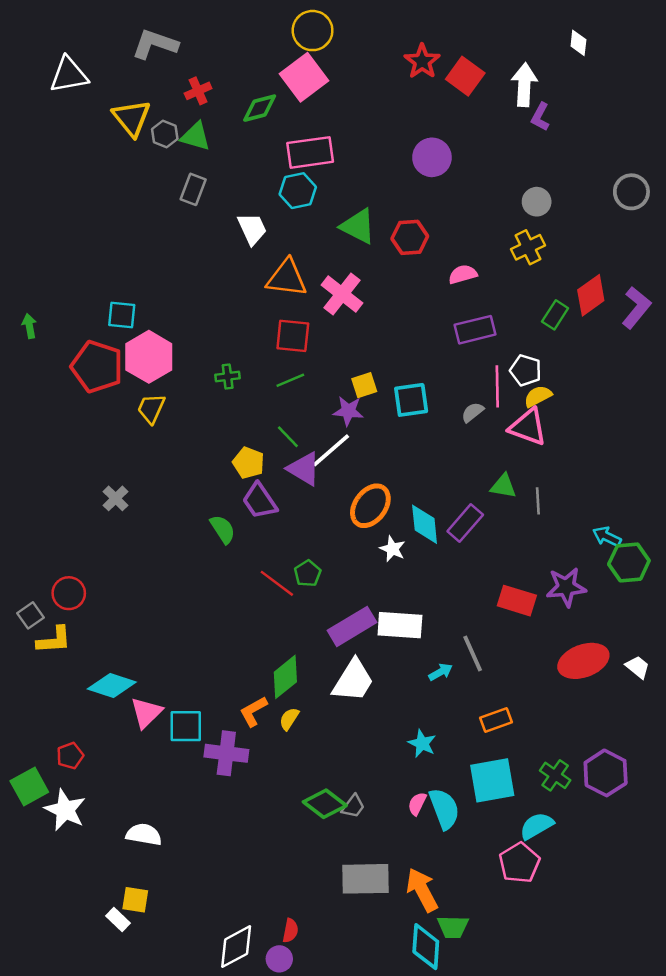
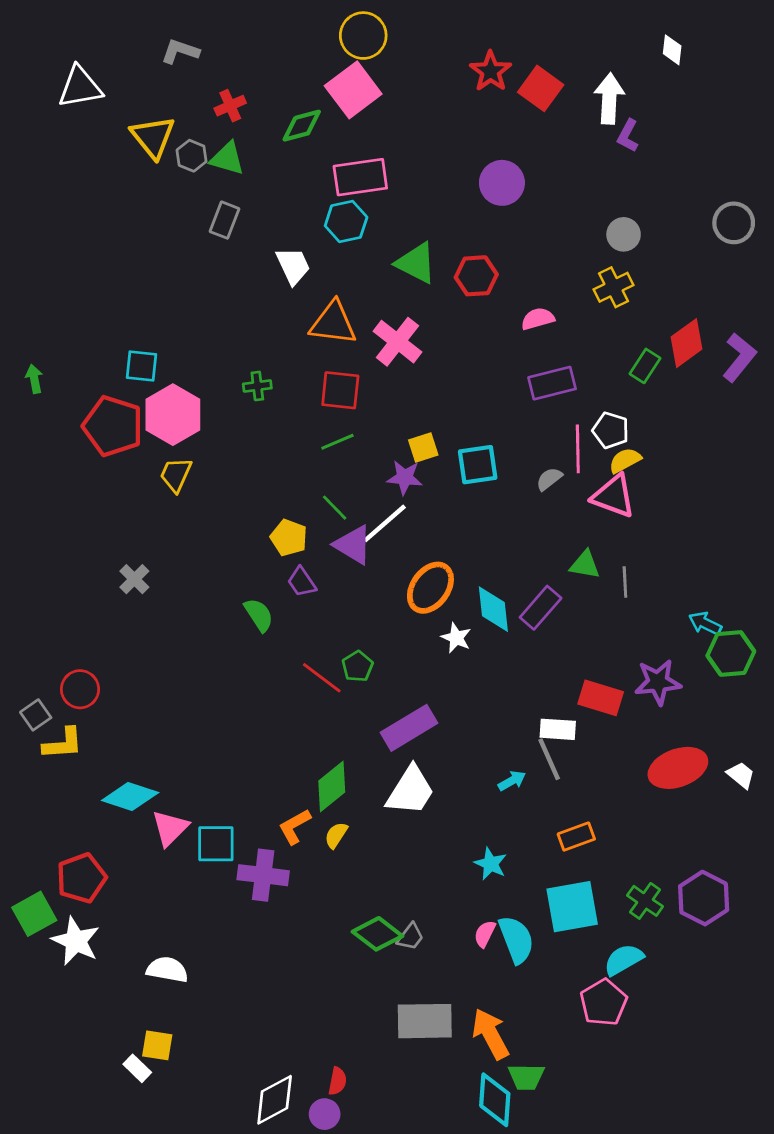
gray L-shape: (155, 44) -> (180, 51), size x0.7
green cross: (228, 377) -> (257, 386), moved
purple trapezoid: (260, 501) -> (302, 582), size x0.7
white rectangle: (400, 625) -> (558, 729), moved, size x0.7
red pentagon: (70, 756) -> (81, 878), size x1.6

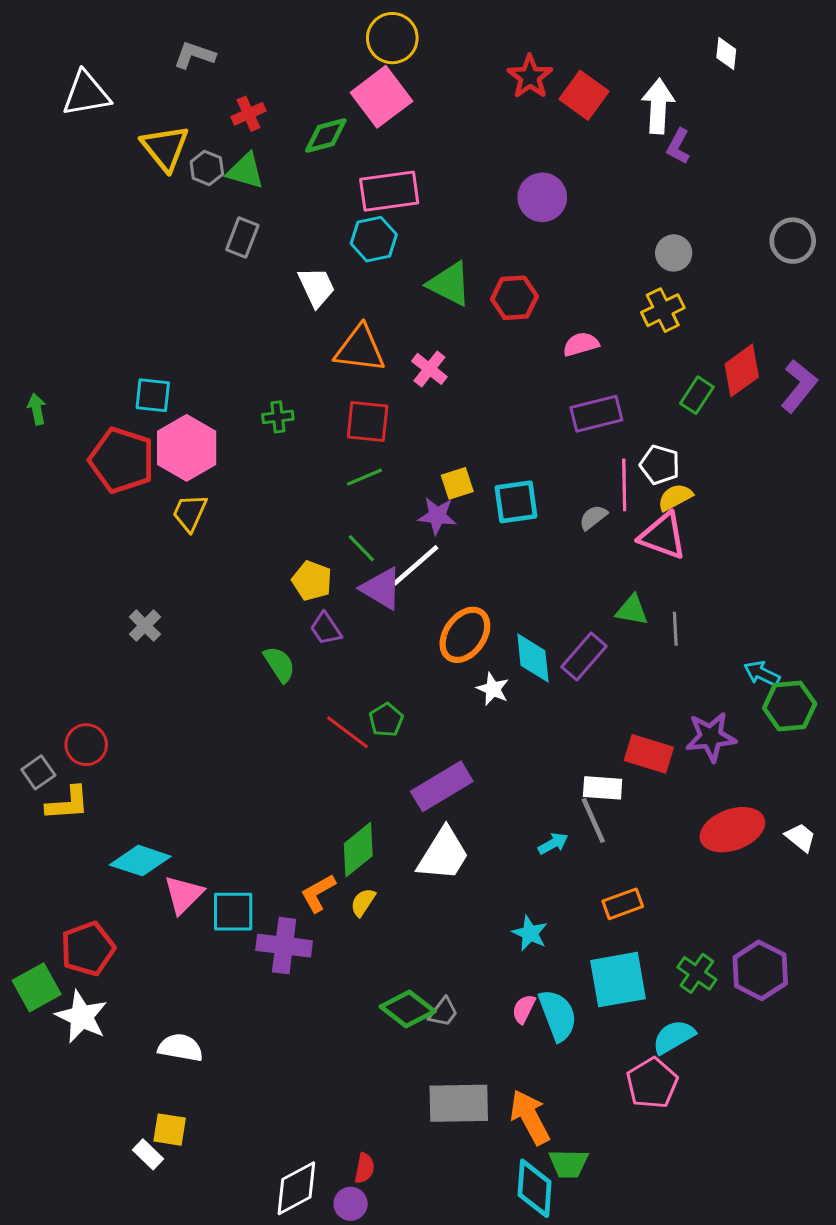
pink cross: (398, 342) -> (429, 369), size x0.7

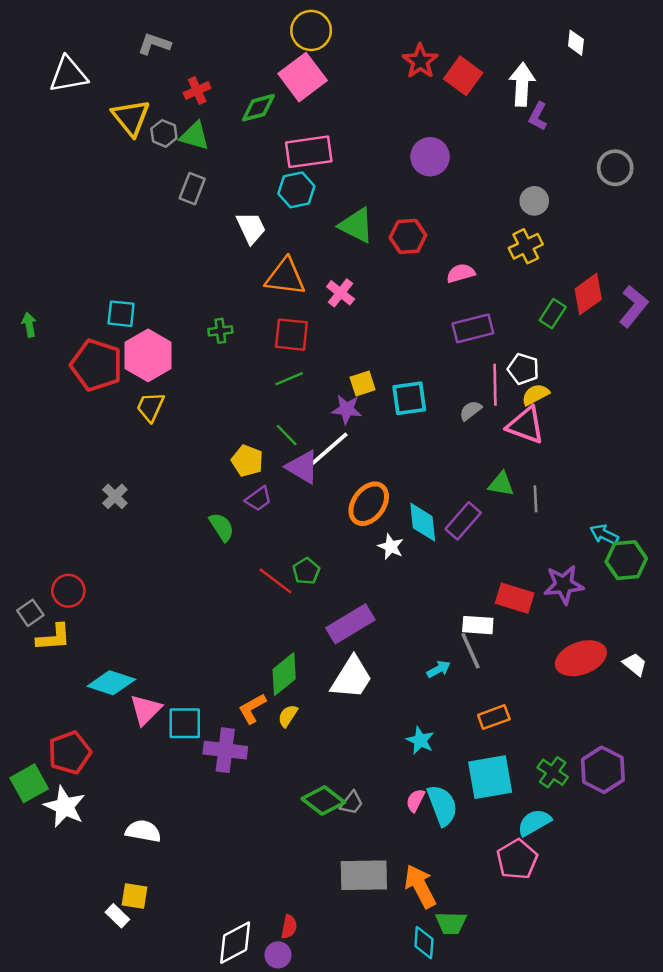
gray circle: (793, 241) -> (615, 168), moved
purple trapezoid: (326, 629) -> (258, 499), turned -92
cyan diamond: (535, 1188) -> (424, 943), size x0.7

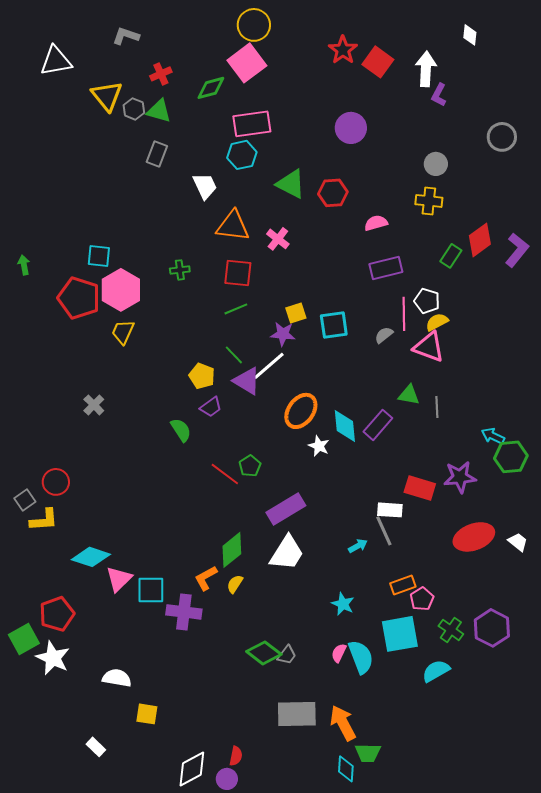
yellow cross: (526, 246) -> (429, 201), turned 32
pink pentagon: (517, 859) -> (422, 599), moved, size x0.7
yellow square: (135, 896) -> (147, 714), moved

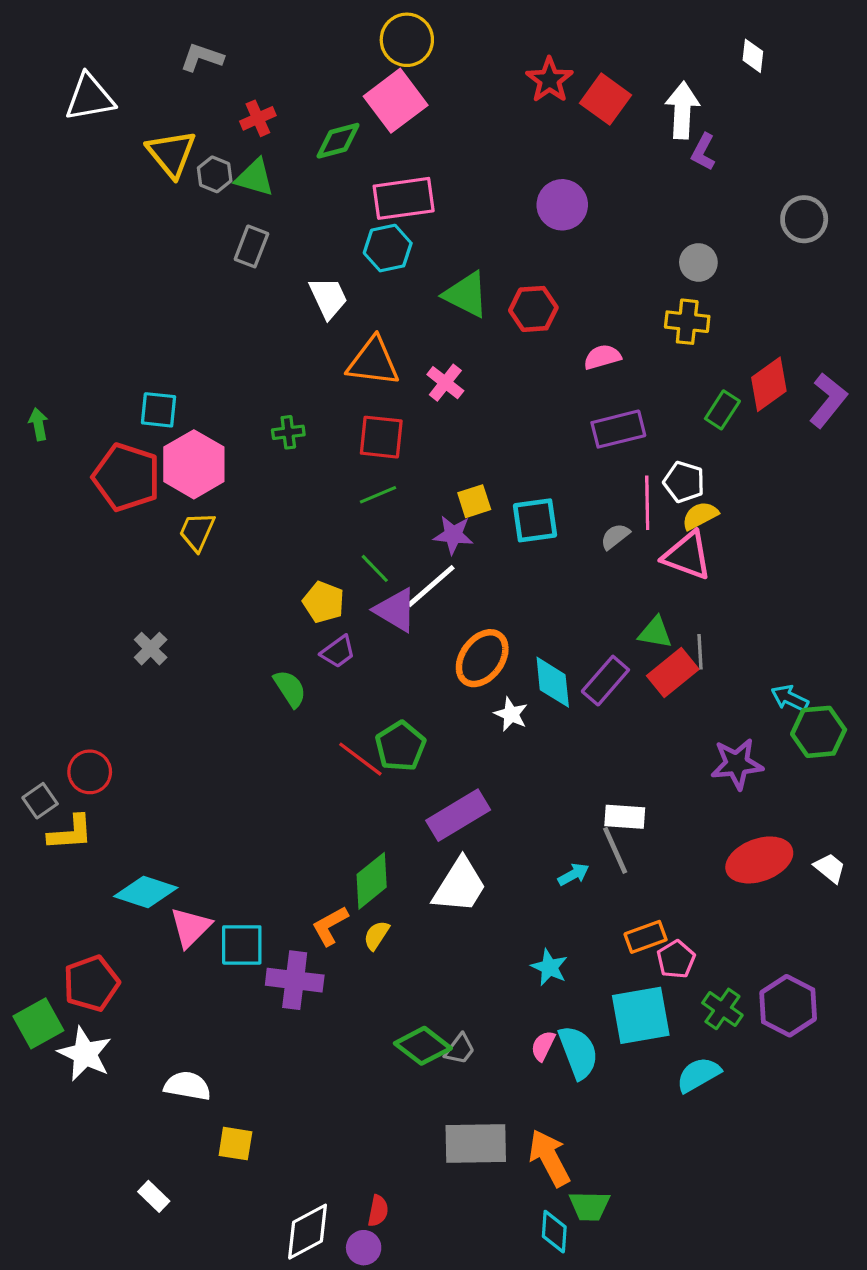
green pentagon: (250, 466) -> (400, 746), size x1.4
red rectangle: (420, 488) -> (673, 673), moved, turned -56

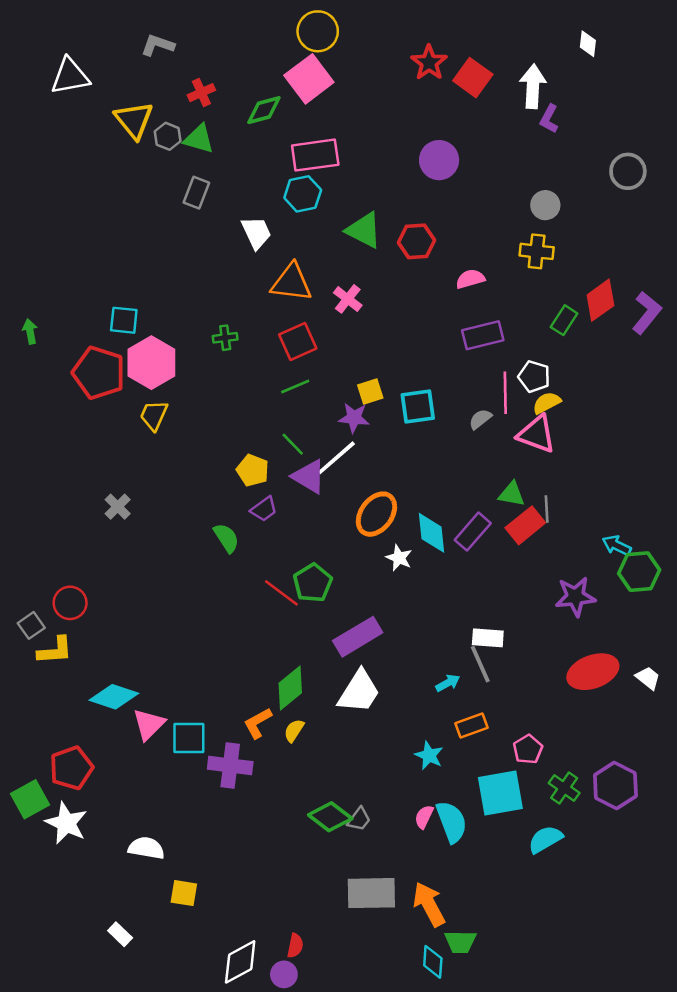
red square: (381, 437) -> (298, 341), turned -30
orange rectangle: (646, 937) -> (472, 725), moved

